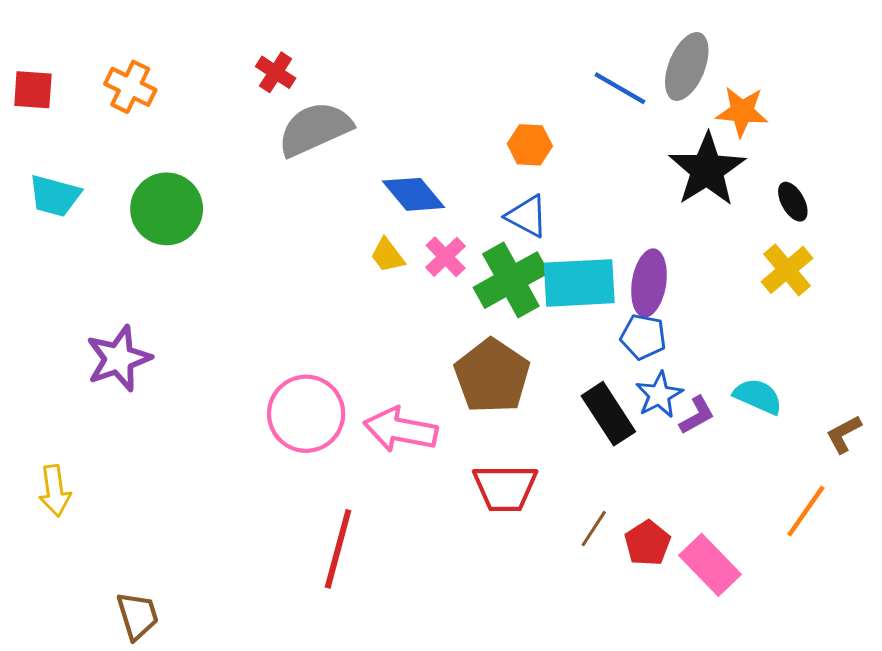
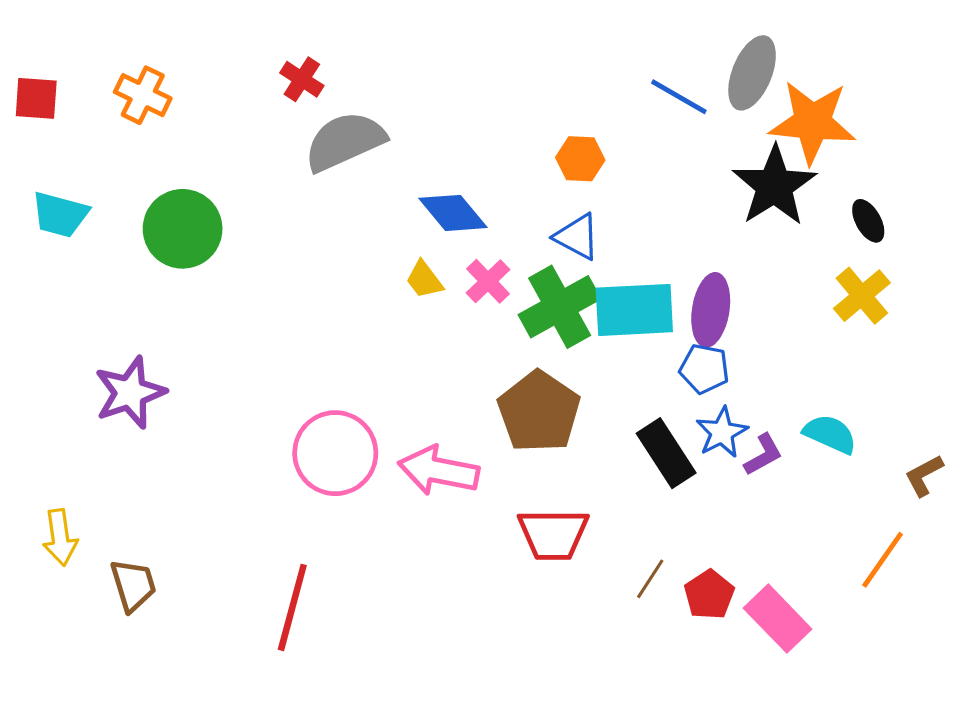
orange star: (742, 112) -> (813, 122), size x1.5
red line: (338, 549) -> (292, 607), moved
brown trapezoid: (138, 616) -> (133, 585), moved

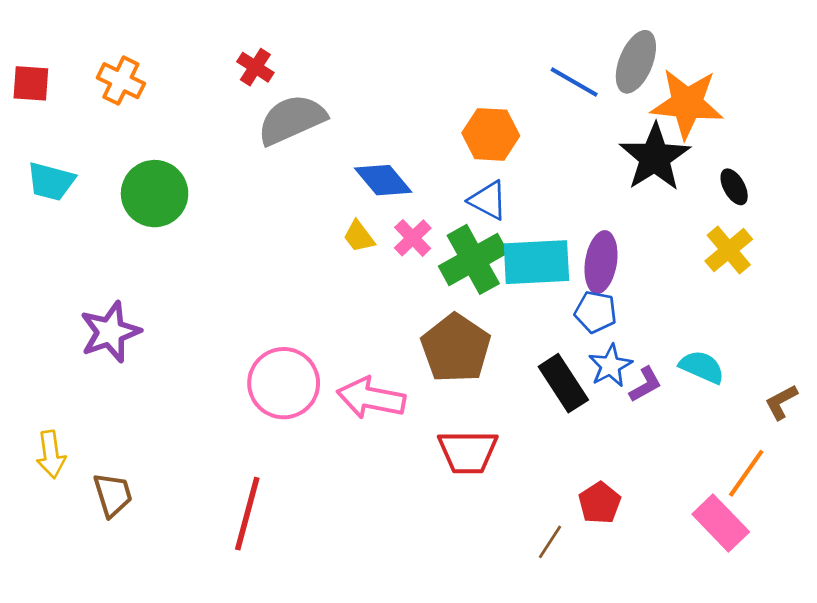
orange hexagon: (580, 159) -> (491, 134), size x1.4
brown line: (650, 579) -> (550, 542), moved
pink rectangle: (778, 619) -> (721, 523), moved

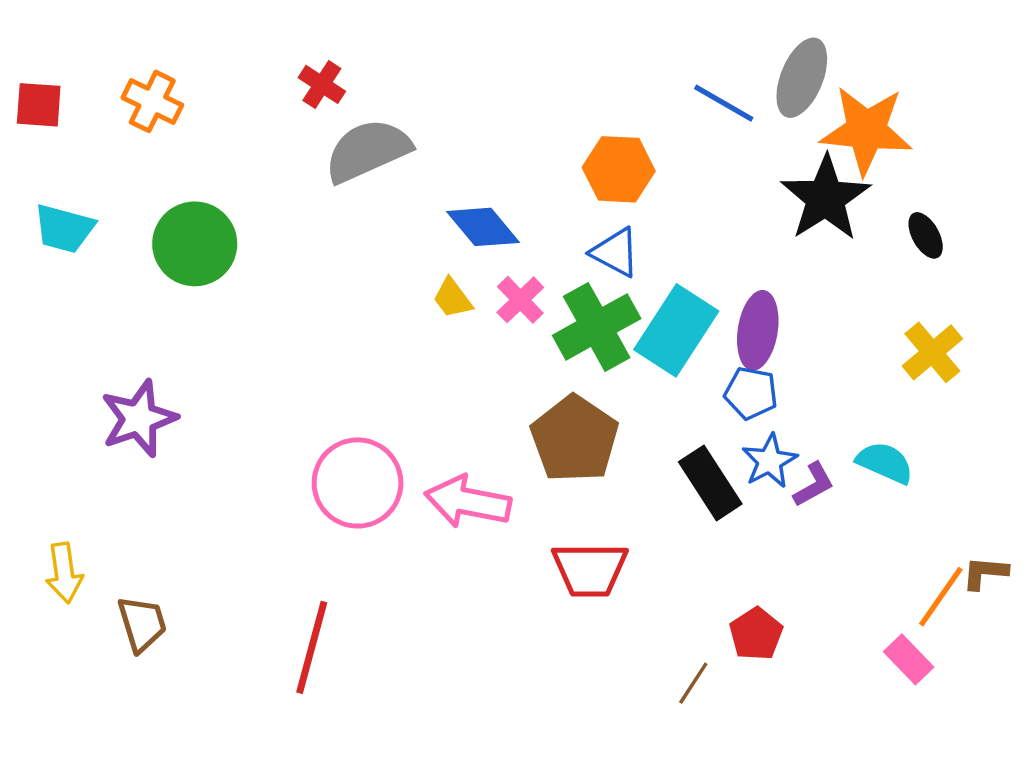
yellow cross: (729, 250) -> (932, 352), moved
cyan rectangle: (536, 262) -> (676, 330), turned -54
brown L-shape: (781, 402) -> (985, 573), moved, turned 33
pink rectangle: (721, 523) -> (909, 659), size x0.7

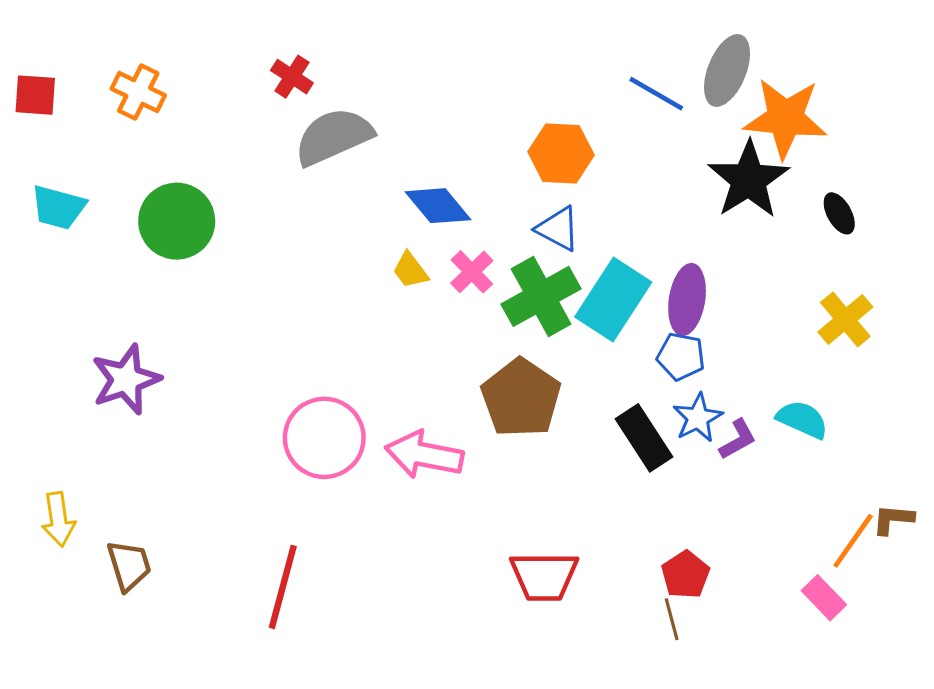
red trapezoid: (590, 569) -> (544, 576), moved
brown line: (693, 683) -> (672, 619), moved, turned -48

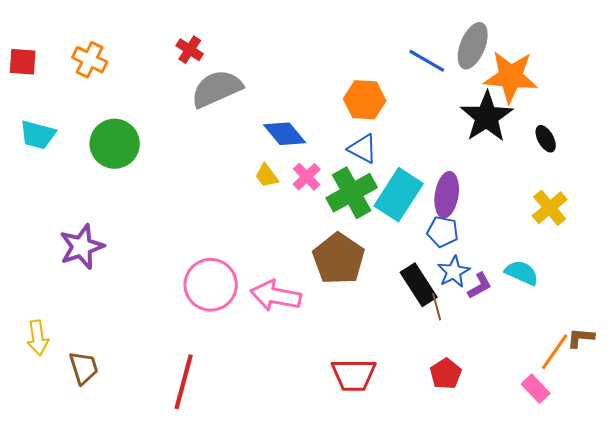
brown line: (672, 619) -> (437, 307), moved

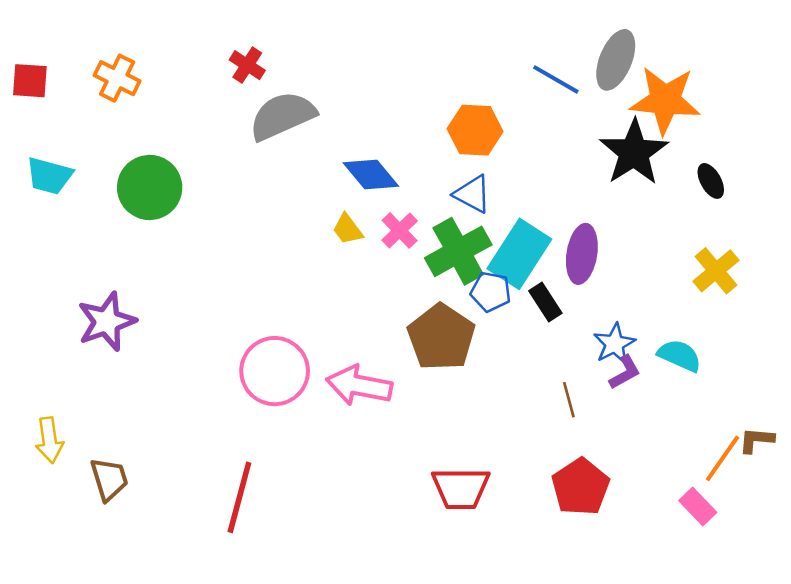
blue pentagon: (443, 232) -> (491, 292), moved
blue star: (454, 272) -> (614, 344), moved
black rectangle: (419, 285) -> (545, 302), moved, size x0.7
red pentagon: (446, 374) -> (581, 487), size x1.4

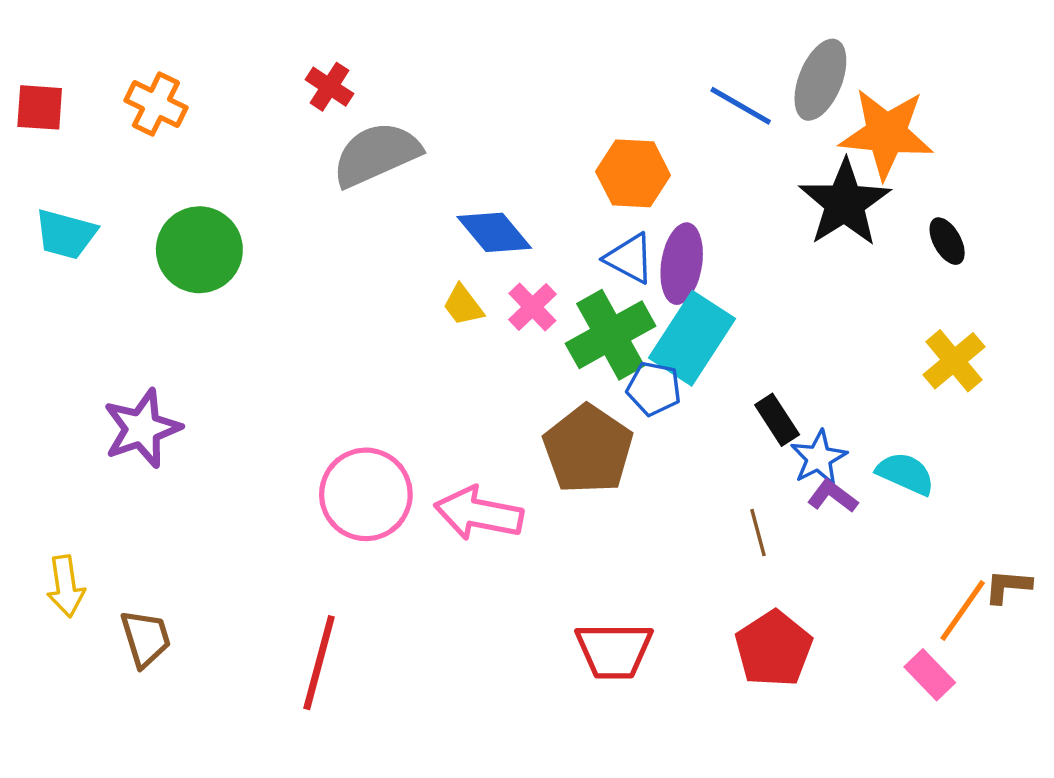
purple ellipse: (582, 254) -> (682, 264), moved
black rectangle: (545, 302) -> (777, 420), moved
purple L-shape: (625, 372) -> (833, 496), turned -114

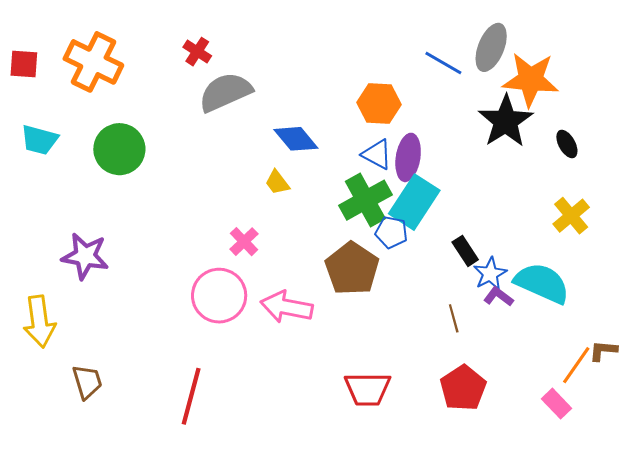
orange cross: (156, 104) -> (93, 62), size x1.6
pink cross: (532, 307) -> (244, 242), moved
purple star: (142, 428) -> (85, 256), turned 30
cyan semicircle: (905, 474) -> (542, 283), size x1.6
yellow arrow: (66, 586) -> (39, 322), moved, size x1.4

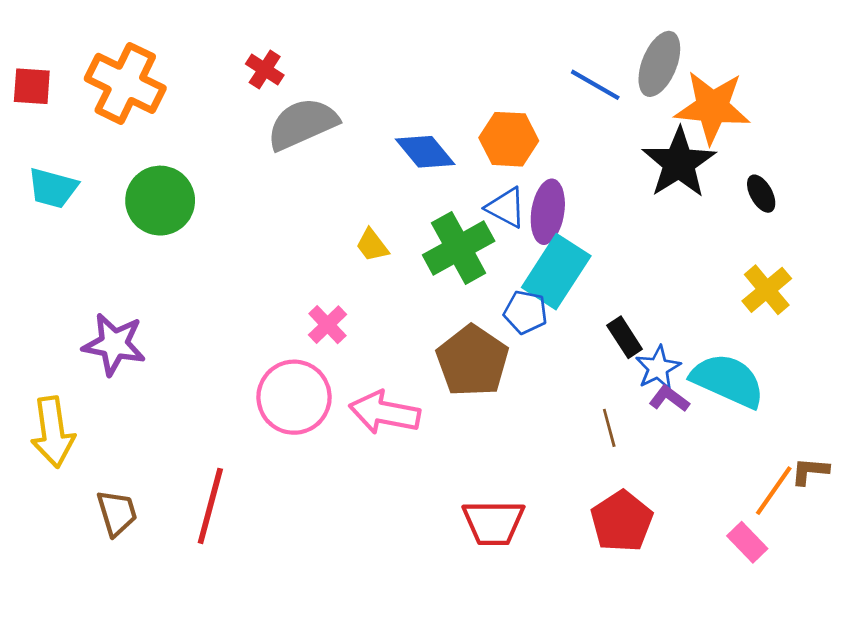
blue diamond: (296, 139) -> (425, 152), moved
green cross: (365, 200) -> (459, 248), moved
red line: (191, 396) -> (210, 506), moved

